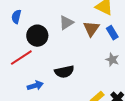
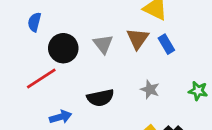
gray triangle: (66, 23) -> (103, 44), moved, turned -35
gray star: (112, 60) -> (150, 89), moved

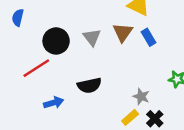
blue semicircle: (34, 22) -> (18, 18), moved
gray star: (150, 89) -> (141, 96), moved

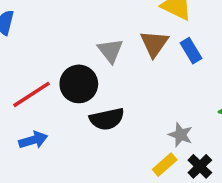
black circle: (56, 41) -> (79, 84), moved
blue arrow: (54, 103) -> (33, 140), moved

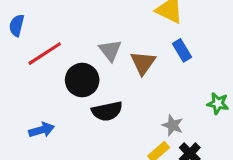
brown triangle: (154, 44) -> (143, 63), moved
red line: (31, 94) -> (45, 54), moved

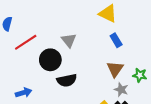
brown triangle: (143, 63) -> (115, 69), moved
gray star: (173, 125) -> (121, 90), moved

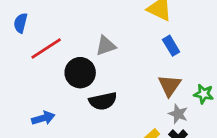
gray triangle: (69, 40) -> (106, 46), turned 49

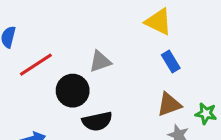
brown triangle: (170, 85) -> (169, 104), turned 35

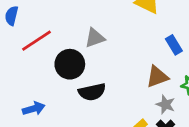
blue rectangle: (171, 62) -> (174, 45), moved

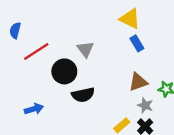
gray triangle: (95, 38) -> (85, 49), turned -48
blue rectangle: (174, 45) -> (137, 43), moved

